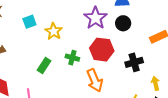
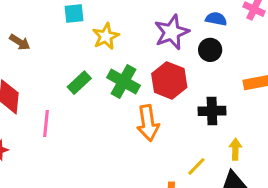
green cross: (72, 58) -> (124, 81), size x1.5

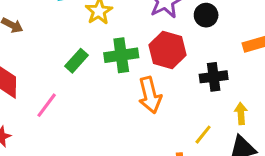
green cross: (124, 81) -> (121, 55), turned -32
pink line: (46, 123) -> (47, 105), turned 36

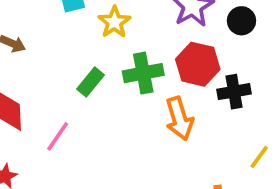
black cross: (214, 77) -> (234, 92), moved
yellow line: (203, 135) -> (259, 157), moved

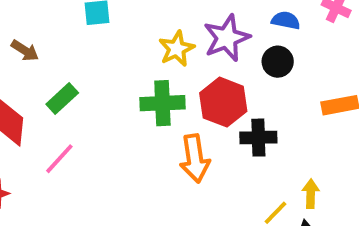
yellow star: (114, 22) -> (177, 49), moved
green rectangle: (91, 82) -> (62, 98), moved

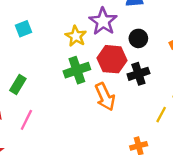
black circle: (278, 62) -> (138, 38), moved

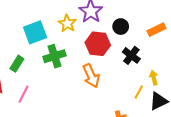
cyan square: (24, 29) -> (35, 32), moved, size x1.6
green cross: (77, 70) -> (54, 56), moved
black cross: (138, 74) -> (131, 55), moved, turned -36

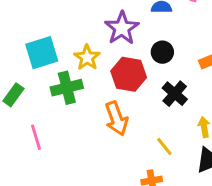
yellow star: (67, 23) -> (87, 58), moved
yellow line: (139, 92) -> (164, 147), moved, turned -72
pink line: (24, 94) -> (36, 137), moved, turned -48

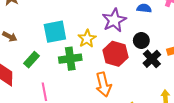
black cross: (175, 94) -> (152, 59), moved

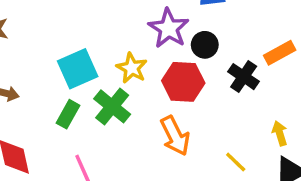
black circle: (141, 40) -> (205, 45), moved
green cross: (70, 59) -> (112, 106), turned -30
green rectangle: (32, 60) -> (68, 114), moved

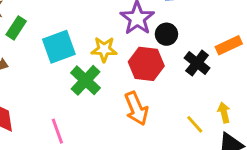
yellow star: (132, 68) -> (104, 49), turned -30
green rectangle: (68, 114) -> (16, 28), moved
yellow line: (236, 162) -> (195, 124), moved

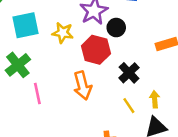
black cross: (197, 63) -> (129, 73), moved
green cross: (86, 80) -> (18, 65), moved
pink line: (57, 131) -> (37, 94), moved

